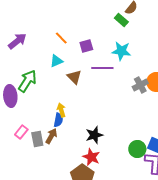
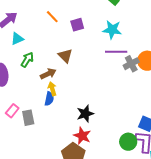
cyan triangle: (56, 61) -> (17, 39), moved
purple line: (102, 68) -> (116, 52), moved
green arrow: (27, 81) -> (27, 60), moved, size x0.7
brown arrow: (51, 136) -> (48, 74), moved, turned 35
green circle: (137, 149) -> (128, 142), moved

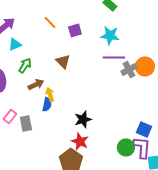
brown arrow: (48, 74) -> (36, 84), moved

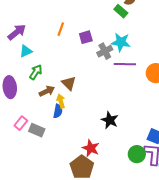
orange line: (50, 22) -> (61, 29), turned 64
brown triangle: (63, 61) -> (69, 83), moved
gray cross: (129, 69) -> (105, 51), moved
black star: (83, 119) -> (110, 120), moved, turned -30
gray rectangle: (26, 123) -> (37, 130), turned -56

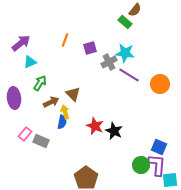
purple line: (125, 64) -> (129, 75), turned 30
red star: (91, 148) -> (95, 126), moved

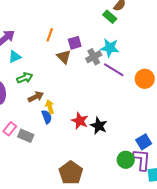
green arrow: (40, 83) -> (25, 78), turned 35
brown triangle: (73, 94) -> (64, 57), moved
blue semicircle: (62, 122) -> (47, 117), turned -32
blue square: (159, 147) -> (144, 142), turned 35

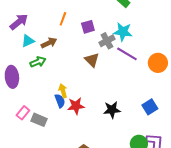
brown triangle: (64, 57) -> (92, 60), moved
brown arrow: (36, 97) -> (49, 43), moved
red star: (80, 121) -> (76, 106), moved, turned -30
black star: (99, 126) -> (112, 110), turned -30
blue square: (144, 142) -> (150, 107), moved

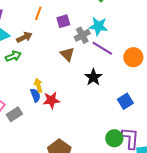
black star: (112, 110) -> (93, 77), moved, turned -30
gray rectangle: (39, 120) -> (14, 114), turned -56

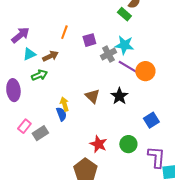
brown triangle: (67, 54) -> (92, 96), moved
orange circle: (133, 57) -> (145, 71), moved
red star: (51, 100) -> (98, 144), moved, turned 30
green circle: (114, 138) -> (128, 144), moved

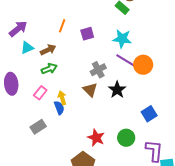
gray cross: (108, 54) -> (98, 70), moved
green arrow: (39, 75) -> (49, 69), moved
pink rectangle: (24, 126) -> (40, 93), moved

